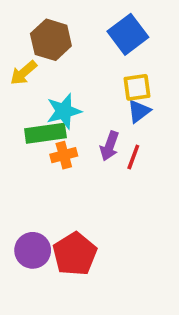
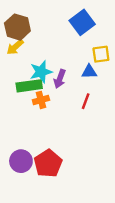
brown hexagon: (51, 40) -> (17, 27), moved
yellow square: (137, 87) -> (101, 54), moved
blue triangle: (139, 111) -> (89, 72), turned 35
purple arrow: (110, 146) -> (60, 79), moved

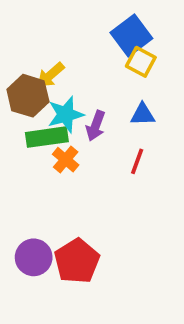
brown hexagon: (17, 27) -> (28, 96), moved
yellow arrow: (15, 47) -> (51, 75), moved
yellow square: (101, 54) -> (141, 62), moved, turned 36
orange cross: (41, 100) -> (66, 160), turned -35

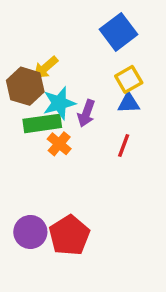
yellow square: (141, 62) -> (129, 79), moved, turned 32

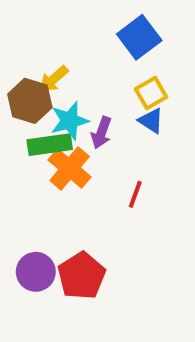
blue triangle: (129, 103) -> (151, 121), turned 35
orange cross: (59, 144) -> (70, 168), size x1.5
red line: (124, 146) -> (135, 194), moved

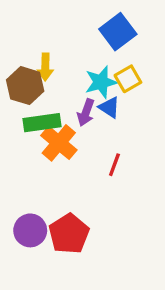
yellow arrow: (54, 79) -> (45, 67), turned -48
cyan star: (70, 121) -> (101, 82), moved
blue triangle: (151, 121) -> (109, 107), moved

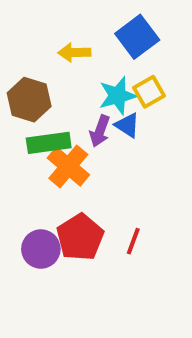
yellow arrow: (45, 67) -> (74, 52), moved, turned 88
red line: (114, 165) -> (133, 241), moved
purple circle: (30, 230) -> (41, 249), moved
red pentagon: (69, 234) -> (80, 237), moved

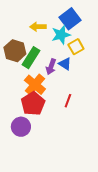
cyan star: (118, 96) -> (61, 35), moved
green rectangle: (49, 143) -> (31, 58), moved, turned -50
red pentagon: (80, 237) -> (33, 104), moved
red line: (133, 241) -> (68, 101), moved

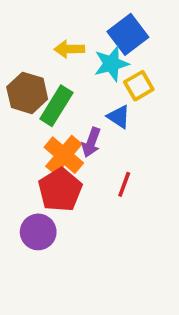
purple arrow: (51, 67) -> (91, 142), moved

